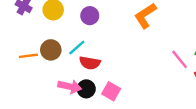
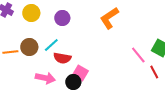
black circle: (86, 89) -> (73, 82), moved
pink square: (111, 91) -> (80, 73), moved

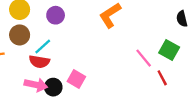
brown circle: (29, 47) -> (20, 35), moved
red semicircle: (62, 58) -> (39, 62), moved
black circle: (73, 82) -> (53, 87), moved

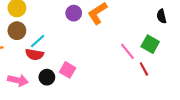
purple circle: (56, 15) -> (74, 13), moved
pink arrow: (36, 85) -> (18, 80), moved

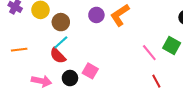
brown circle: (17, 31) -> (61, 22), moved
red semicircle: (34, 54) -> (58, 56), turned 36
red line: (144, 69) -> (156, 81), moved

